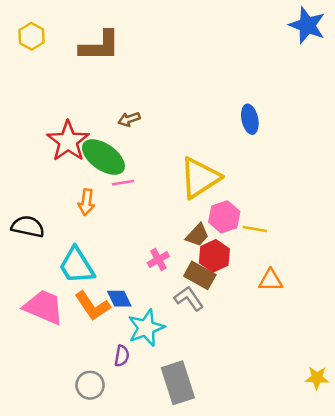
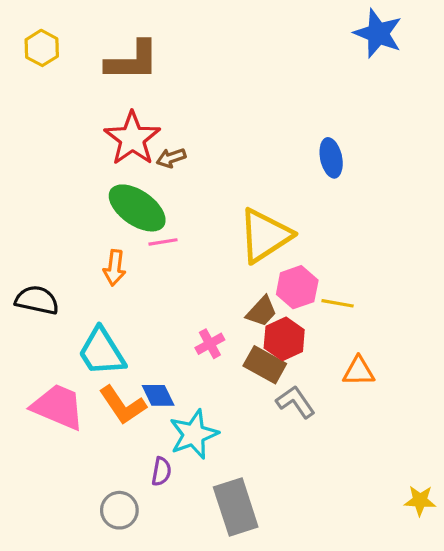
blue star: (307, 25) -> (378, 33), moved
red star: (68, 141) -> (132, 138), moved
gray L-shape: (189, 299) -> (296, 402), moved

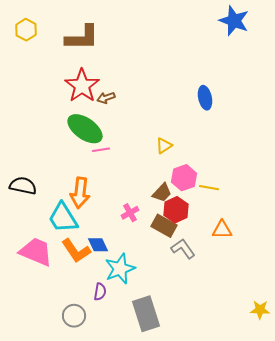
yellow triangle: (265, 235) -> (164, 146), size x0.5
orange arrow: (115, 268) -> (80, 193), moved, size x1.4

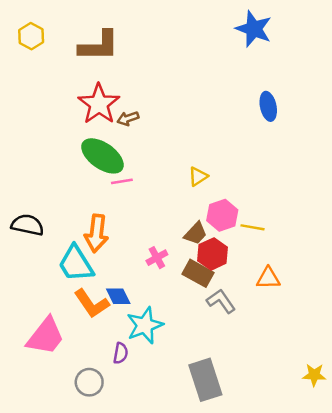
blue star: (234, 21) -> (254, 29), moved
blue ellipse: (205, 98) -> (268, 106), moved
pink trapezoid: (36, 252) -> (46, 336), moved, turned 105
gray rectangle: (146, 314) -> (205, 380), moved

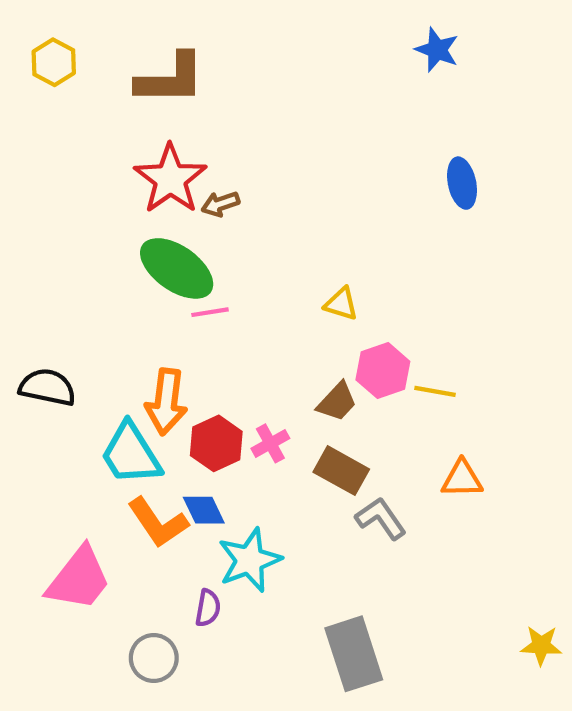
blue star: (254, 29) -> (437, 50), size x0.7
yellow triangle: (198, 177) -> (341, 304), turned 50
red hexagon: (213, 254) -> (216, 443), moved

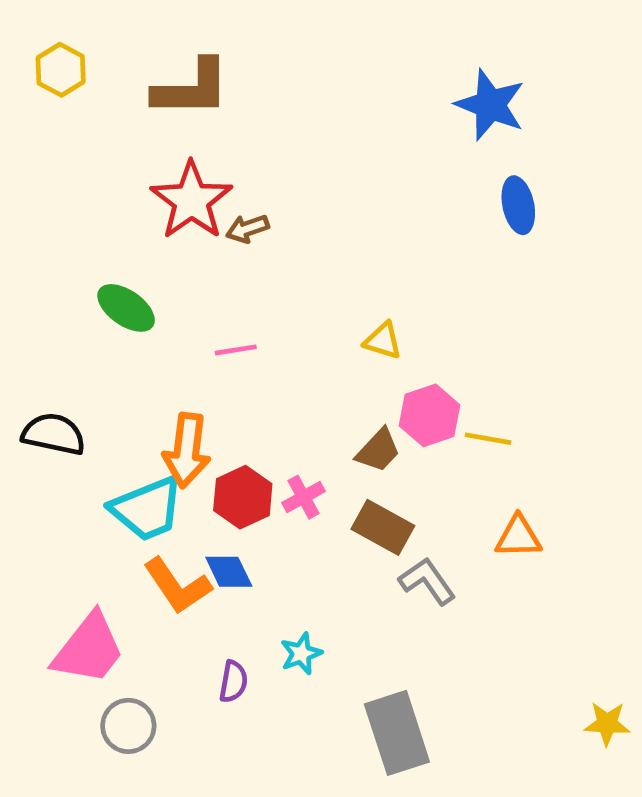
blue star: (437, 50) -> (490, 105), moved, size x1.4
green ellipse: (177, 268) -> (126, 308), moved, size x0.7
cyan trapezoid: (131, 454) -> (147, 509), turned -80
cyan star: (250, 560) -> (301, 654), moved, size x0.6
gray circle: (154, 658) -> (128, 726), moved

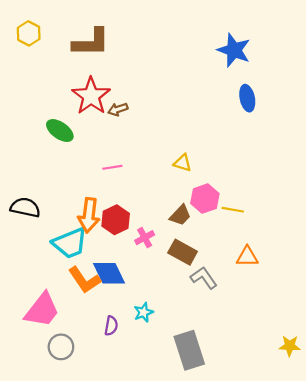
green ellipse: (126, 308) -> (60, 131), moved
red hexagon: (243, 497) -> (116, 220), moved
blue diamond: (229, 572) -> (109, 273), size x1.4

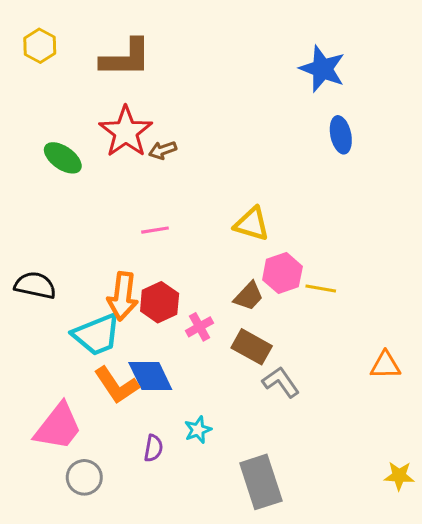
green ellipse: (60, 131) -> (63, 158), moved
yellow triangle: (183, 163) -> (252, 224), size x1.4
orange triangle: (247, 257) -> (385, 365), moved

